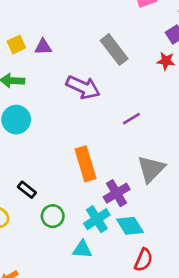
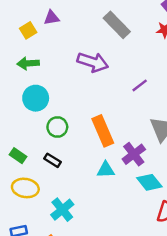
purple triangle: (43, 47) -> (52, 18), moved
green circle: (53, 216) -> (57, 127), moved
cyan cross: (97, 219) -> (62, 210), moved
cyan triangle: (82, 249) -> (106, 170), moved

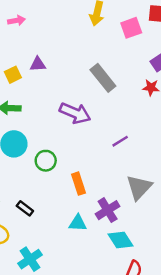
green circle: (57, 127) -> (46, 161), moved
orange rectangle: (103, 131) -> (79, 184), size x0.7

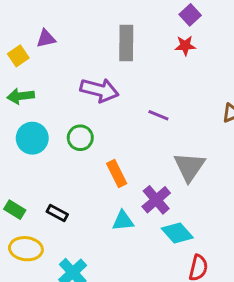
gray rectangle: (103, 78) -> (126, 43), turned 48
purple line: (120, 141) -> (158, 115), turned 63
green circle: (46, 161) -> (80, 138), moved

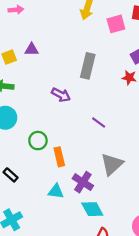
purple arrow: (99, 90) -> (61, 95), size x0.7
green circle: (80, 138) -> (38, 141), moved
purple cross: (156, 200) -> (83, 182), turned -30

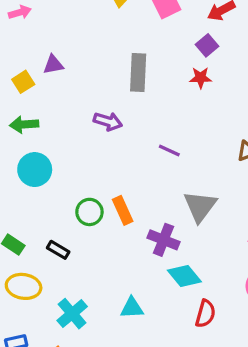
green circle: (38, 141) -> (89, 212), moved
cyan triangle: (56, 191) -> (132, 308), moved

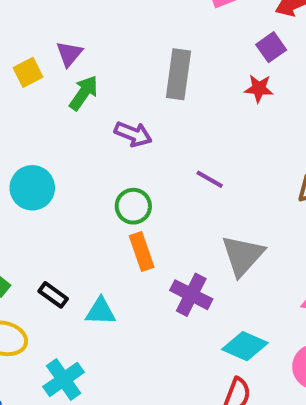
purple triangle: (53, 65) -> (69, 54), turned -45
green arrow: (24, 125) -> (84, 93), moved, turned 124
green circle: (89, 212) -> (133, 206), moved
cyan diamond: (184, 276) -> (245, 346), moved, turned -32
cyan triangle: (132, 308) -> (101, 311), moved

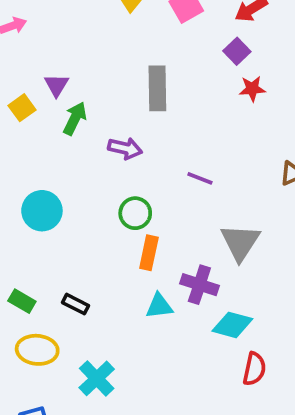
red star: (259, 88) -> (252, 89), moved
orange rectangle: (142, 252) -> (149, 253), turned 40
cyan triangle: (101, 311) -> (159, 306), moved
cyan diamond: (245, 346) -> (232, 325), moved

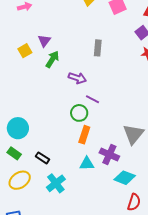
gray rectangle: (157, 88) -> (98, 48), size x0.7
purple line: (200, 178) -> (92, 99), moved
cyan circle: (42, 211) -> (18, 128), moved
yellow ellipse: (37, 350) -> (20, 180), turned -45
cyan cross: (97, 378) -> (56, 183), moved

